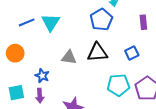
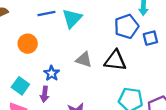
blue square: (132, 53) -> (150, 38), moved
cyan square: (16, 93) -> (20, 86), turned 35

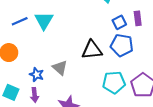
blue pentagon: (126, 26) -> (122, 45), moved, turned -30
gray triangle: (84, 60) -> (60, 68), moved, turned 35

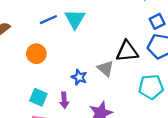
gray triangle: (60, 68) -> (106, 69), moved
blue star: (37, 75) -> (79, 77), moved

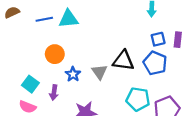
cyan triangle: (75, 19) -> (69, 19), moved, turned 40
blue line: (48, 20) -> (44, 19), moved
orange circle: (36, 54) -> (55, 54), moved

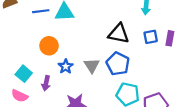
black triangle: (123, 61) -> (119, 34), moved
blue pentagon: (155, 63) -> (118, 64), moved

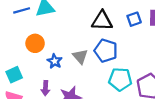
cyan square: (24, 74) -> (14, 75), turned 35
purple arrow: (46, 83) -> (45, 88), moved

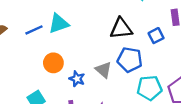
blue square: (134, 19) -> (156, 36), moved

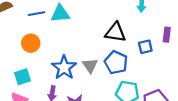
orange circle: (53, 63) -> (31, 43), moved
blue star: (77, 79) -> (64, 68), size x1.6

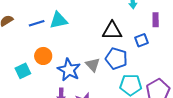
purple rectangle: (167, 35) -> (156, 20), moved
orange circle: (31, 43) -> (43, 56), moved
cyan square: (22, 77) -> (23, 71), moved

